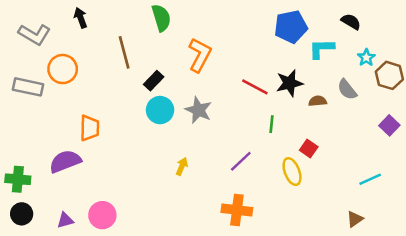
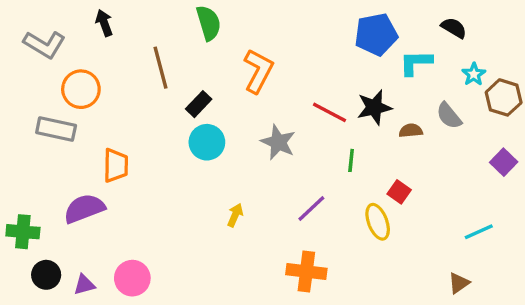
gray rectangle: (28, 87) -> (56, 129), moved
gray star: (198, 110) -> (278, 142), moved
black circle: (22, 214) -> (46, 275), moved

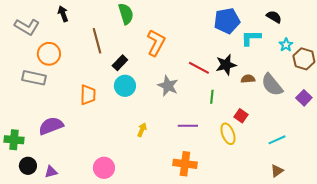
gray semicircle: (449, 116) -> (272, 85), moved, size x1.4
orange trapezoid: (116, 165) -> (88, 95), moved
purple line: (311, 209) -> (188, 126), turned 42
cyan line: (479, 232) -> (277, 140), moved
pink circle: (132, 278) -> (104, 168), moved

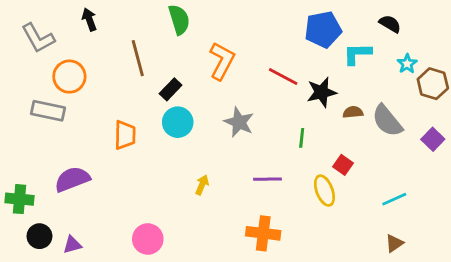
gray L-shape: (27, 27) -> (38, 38), turned 30
red line: (199, 68) -> (283, 77), moved

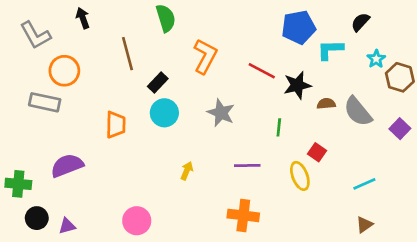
black semicircle: (390, 24) -> (360, 22), turned -78

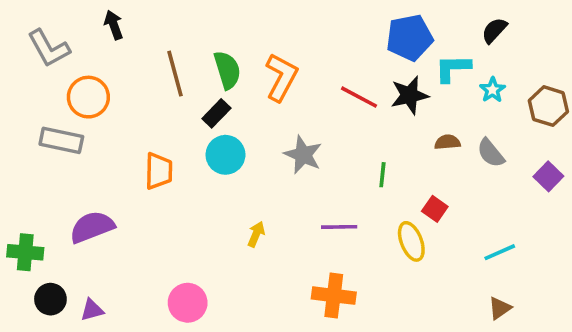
green semicircle: (166, 18) -> (227, 70), moved
cyan star: (376, 59) -> (493, 90), moved
black star: (297, 85) -> (410, 95), moved
gray semicircle: (358, 112) -> (491, 153), size x0.7

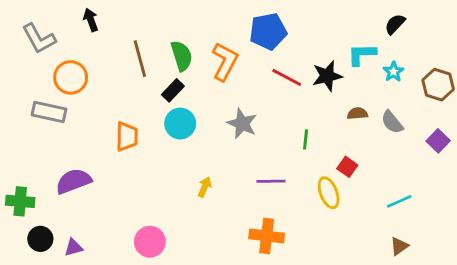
blue pentagon: (410, 38) -> (268, 31), moved

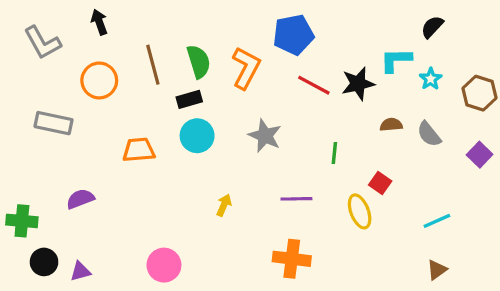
orange circle: (71, 77) -> (99, 80), moved
black rectangle: (173, 90) -> (189, 99), turned 30
orange trapezoid: (127, 137) -> (139, 150), turned -96
purple semicircle: (74, 181) -> (80, 199), size x0.7

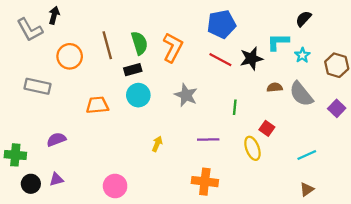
black arrow: (99, 22) -> (54, 15), moved, turned 35
blue pentagon: (293, 35) -> (221, 24), moved
gray semicircle: (429, 134) -> (301, 94), size x1.4
purple triangle: (80, 271) -> (56, 179), moved

